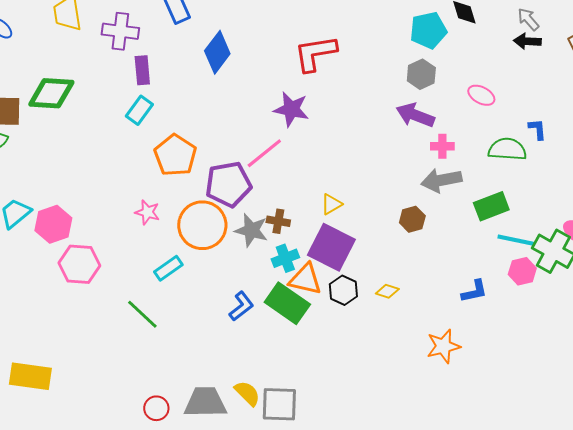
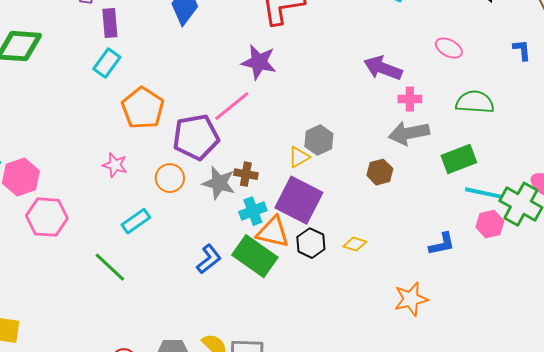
gray hexagon: (421, 74) -> (319, 140), moved
blue L-shape: (537, 129) -> (522, 50), moved
orange circle: (202, 225) -> (170, 178), size x0.6

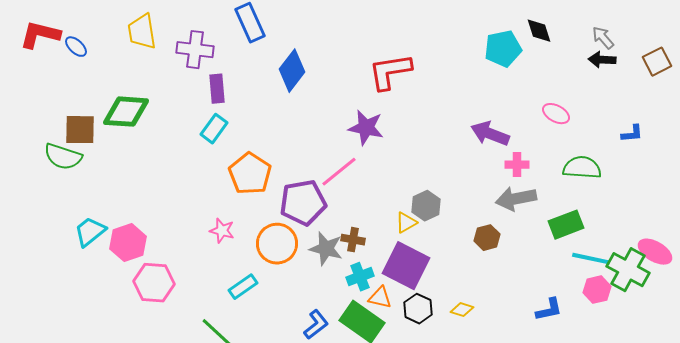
blue L-shape: (522, 50) -> (632, 134), moved, turned 90
orange circle: (170, 178) -> (277, 244), size x1.4
orange triangle: (273, 232) -> (380, 298), size x0.7

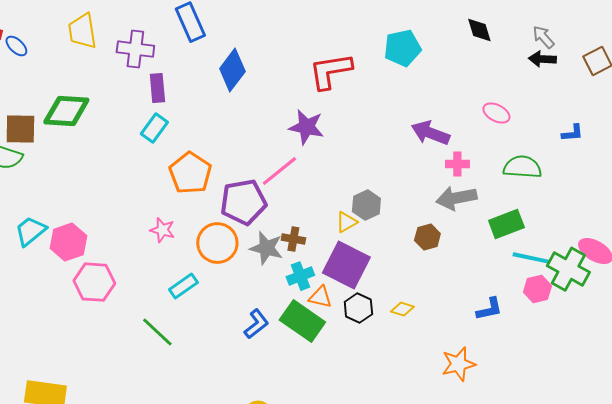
cyan pentagon: (503, 49) -> (402, 48), moved

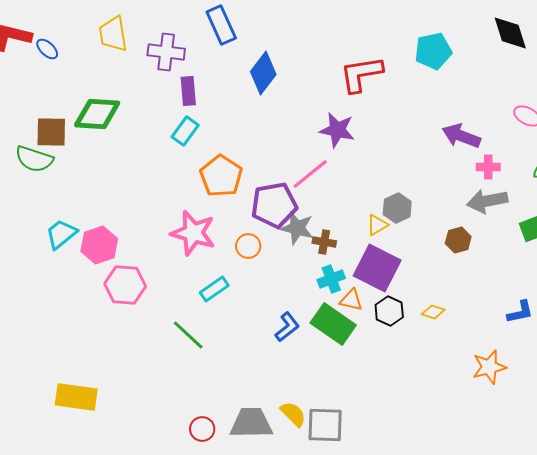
black diamond: (479, 30) -> (510, 33), size x1.4
pink star: (162, 230) -> (193, 233), size x1.8
orange circle: (217, 243) -> (248, 246), size x0.6
gray star: (266, 248) -> (297, 228), moved

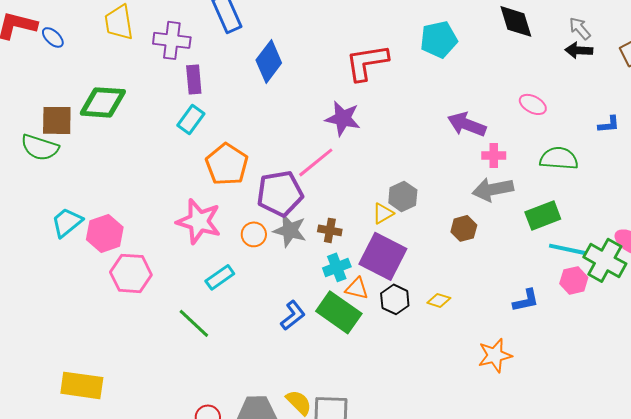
gray star: (297, 228) -> (290, 230), moved

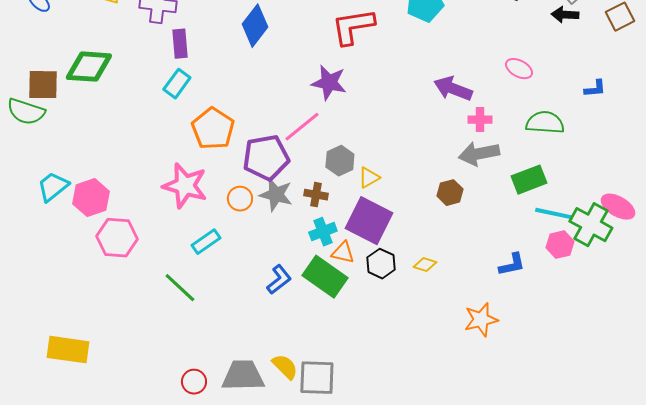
gray hexagon: (403, 196) -> (340, 161), moved

